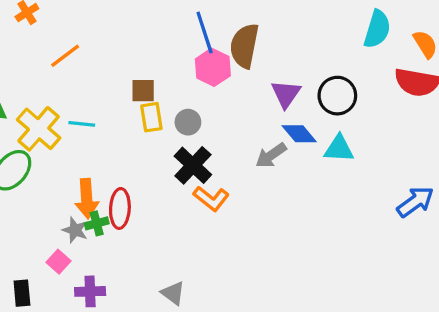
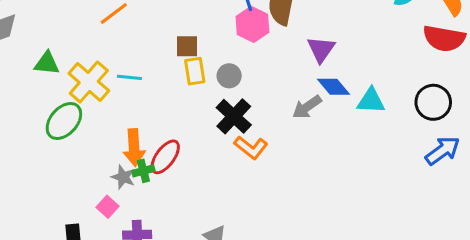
black circle: (337, 96) -> (433, 102), moved
red ellipse: (120, 208) -> (165, 157), turned 33

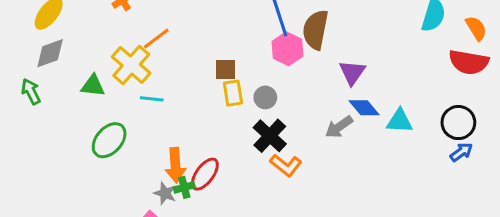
cyan line: (129, 77) -> (152, 99), moved
yellow cross: (89, 82) -> (131, 65), moved
blue arrow: (443, 151) -> (461, 152), moved, size x0.7

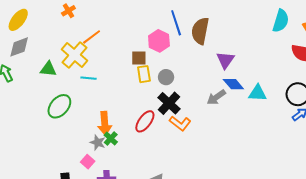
pink hexagon: (287, 49) -> (159, 41), moved
red ellipse: (205, 174) -> (145, 121), moved
green cross: (184, 187) -> (111, 138), turned -32

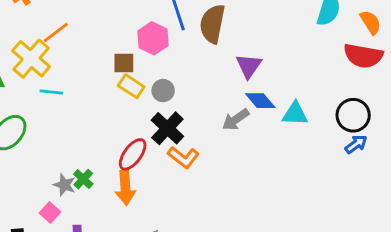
yellow rectangle: (144, 74) -> (131, 86), turned -48
orange arrow: (105, 123) -> (125, 188), moved

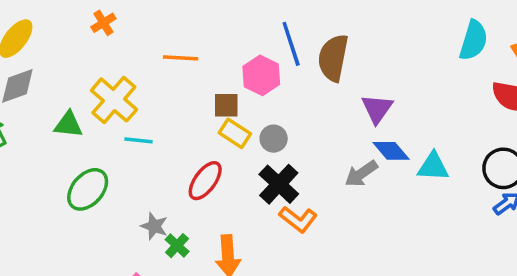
orange line: (56, 33) -> (181, 58), moved, turned 40
red ellipse: (133, 154) -> (205, 181), moved
gray star: (64, 185) -> (154, 226), moved

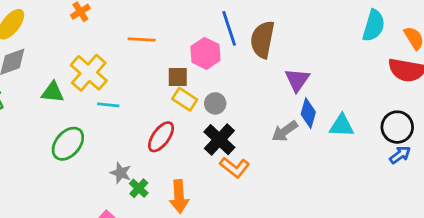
blue diamond: (391, 151) -> (308, 113), turned 56

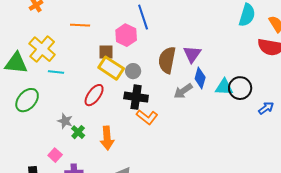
brown semicircle: (262, 40) -> (167, 60), moved
green triangle: (53, 92) -> (16, 63), size x1.4
yellow rectangle: (185, 99) -> (111, 68), size x1.4
black circle: (397, 127) -> (240, 88), moved
black cross: (219, 140) -> (136, 97), turned -35

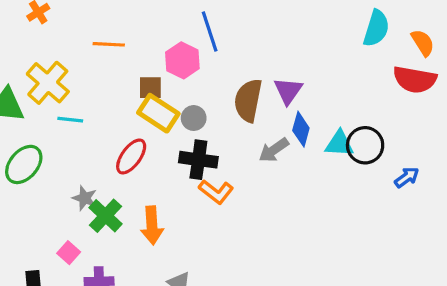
green cross: (78, 132) -> (105, 216), size x1.5

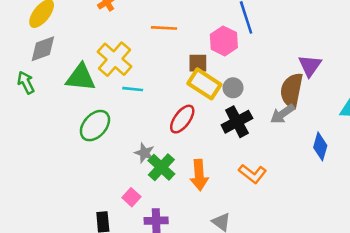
brown semicircle: (248, 100) -> (292, 90), moved
blue diamond: (301, 129) -> (320, 146), moved
gray arrow: (274, 150) -> (282, 114), moved
black cross: (198, 160) -> (237, 122), turned -36
orange L-shape: (216, 192) -> (253, 174), moved

